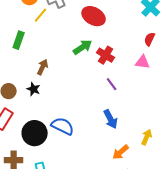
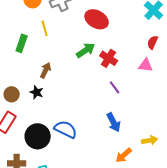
yellow line: (41, 15) -> (45, 28), moved, turned -56
yellow arrow: (147, 137) -> (150, 140), turned 56

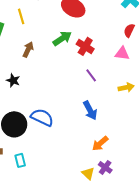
brown arrow: (46, 70) -> (28, 49), moved
yellow arrow: (150, 140) -> (126, 87), moved

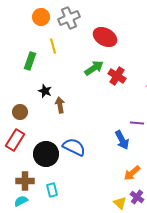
brown arrow: (28, 49) -> (60, 105), moved, turned -35
purple line: (91, 75) -> (137, 123), moved, turned -48
black star: (13, 80) -> (45, 91), moved

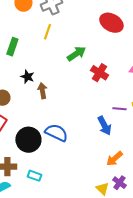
red ellipse: (105, 37) -> (111, 23), moved
yellow line: (53, 46) -> (47, 32), moved, turned 35
red cross: (117, 76) -> (99, 73), moved
cyan rectangle: (52, 190) -> (34, 176), turned -56

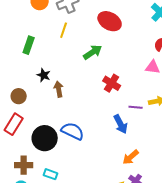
red ellipse: (111, 23) -> (110, 21), moved
red cross: (99, 73) -> (112, 83), moved

